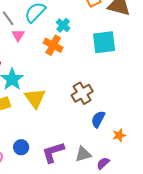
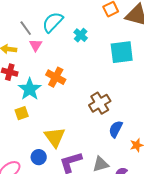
orange cross: (53, 45) -> (56, 77), moved
yellow triangle: (35, 98) -> (55, 137), moved

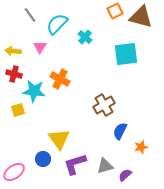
gray line: (26, 28) -> (30, 15), moved
cyan star: (30, 89) -> (34, 91), turned -30
yellow square: (22, 113) -> (18, 110), moved

